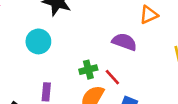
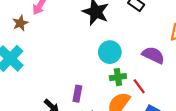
cyan circle: (38, 41) -> (110, 52), moved

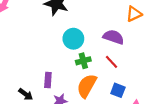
red line: (139, 86) -> (111, 62), moved

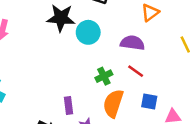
cyan circle: (73, 39) -> (88, 32), moved

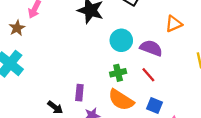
cyan circle: (88, 32) -> (121, 40), moved
orange semicircle: (113, 103) -> (121, 100), turned -88

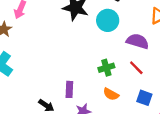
cyan circle: (121, 40) -> (108, 20), moved
orange semicircle: (121, 100) -> (111, 94), size x0.6

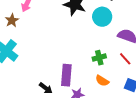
purple rectangle: (69, 89) -> (66, 75), size x1.5

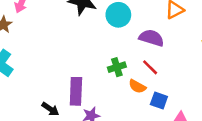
orange semicircle: (102, 81) -> (137, 86), moved

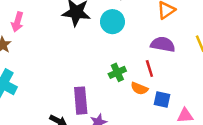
purple semicircle: (152, 38) -> (163, 44), moved
red line: (150, 67) -> (149, 68), turned 35

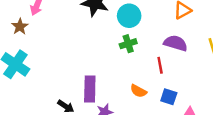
green cross: (117, 72) -> (128, 44), moved
orange semicircle: (139, 88) -> (138, 91), moved

